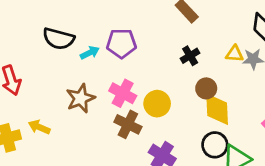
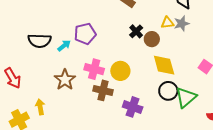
brown circle: (206, 88) -> (152, 39), moved
yellow arrow: (39, 127) -> (40, 107), turned 70

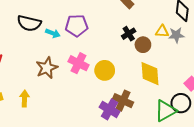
cyan arrow: (64, 46) -> (53, 33), turned 48
brown cross: (103, 90) -> (123, 101), moved
black circle: (168, 91) -> (181, 103), moved
yellow arrow: (40, 107) -> (25, 99), moved

